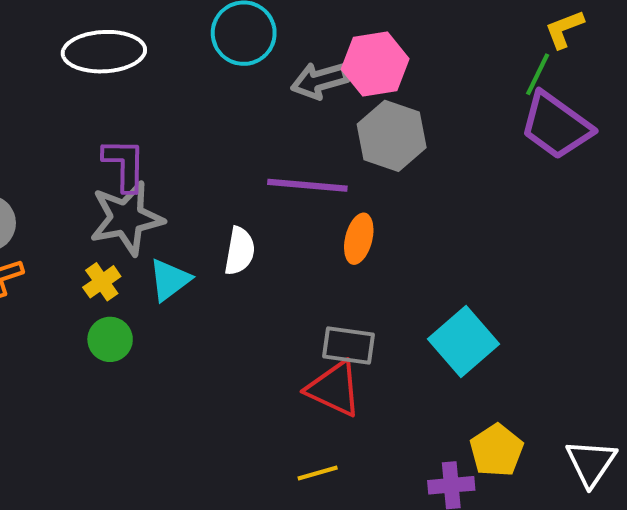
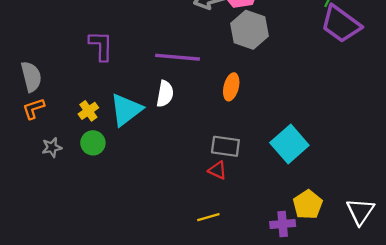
purple line: (307, 185) -> (177, 57), moved
gray star: (127, 218) -> (52, 147), moved, size x0.5
cyan triangle: (170, 280) -> (126, 110), size x1.4
red triangle: (334, 389) -> (217, 170), size x0.6

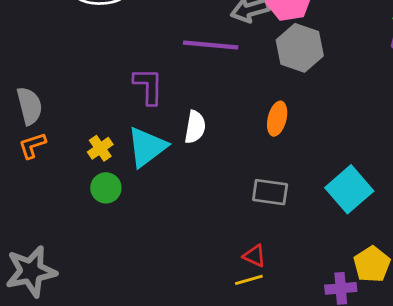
purple L-shape: (101, 46) -> (148, 86), moved
purple line: (177, 57) -> (211, 45), moved
gray star: (52, 147) -> (31, 271), moved, size x2.0
red triangle: (217, 170) -> (254, 256), moved

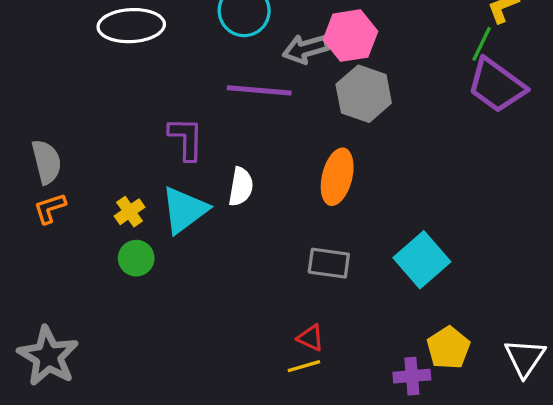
orange ellipse: (277, 119) -> (337, 177), size x1.4
gray star: (31, 271) -> (48, 356), turned -30

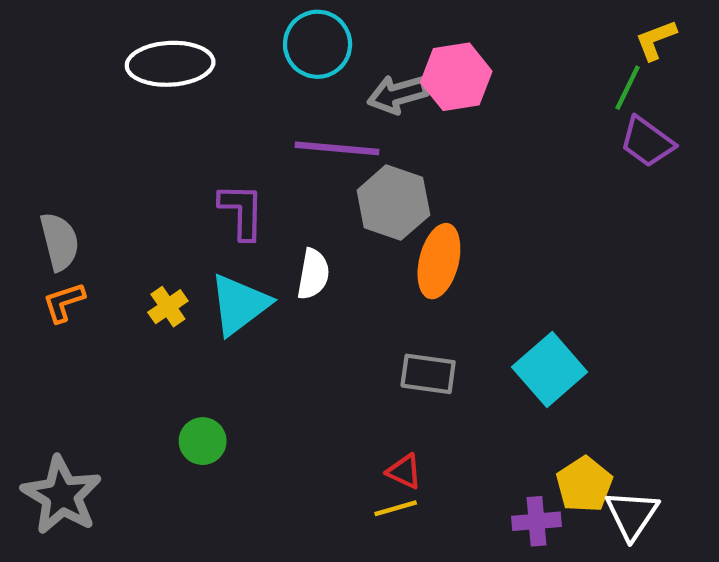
purple trapezoid: (497, 85) -> (647, 142), size x0.7
gray hexagon: (364, 94) -> (393, 203), moved
green circle: (136, 258) -> (203, 441), moved
white triangle: (525, 358) -> (632, 515), moved

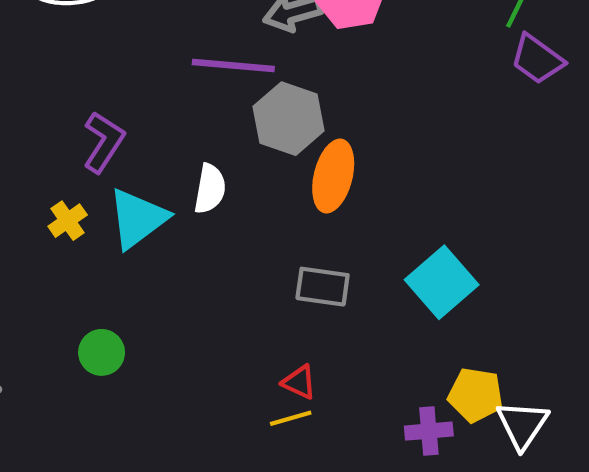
purple L-shape: (242, 211) -> (104, 142), moved, turned 32
yellow pentagon: (584, 484) -> (476, 395), turned -30

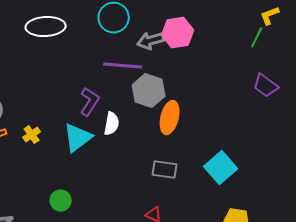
purple trapezoid: (537, 59) -> (266, 86), moved
purple L-shape: (104, 142) -> (90, 102), moved
yellow cross: (68, 221) -> (32, 135), moved

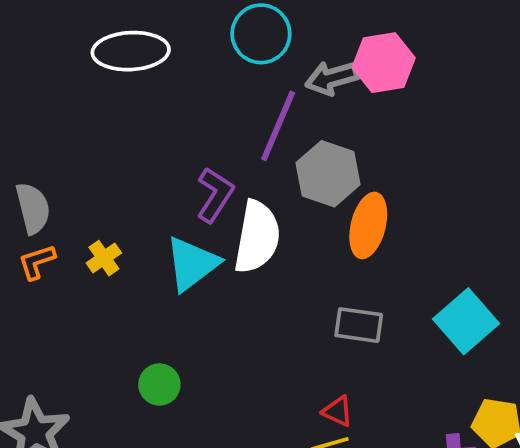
purple line: (123, 66) -> (278, 126), turned -72
white semicircle: (112, 124) -> (257, 237), size x1.6

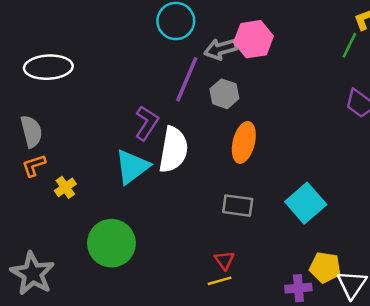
white ellipse: (131, 51) -> (48, 67), moved
gray hexagon: (328, 174) -> (224, 94), moved, size x0.7
yellow cross: (104, 258) -> (65, 187), moved
green circle: (159, 384) -> (111, 243), size x1.8
red triangle: (338, 411) -> (224, 260), turned 30

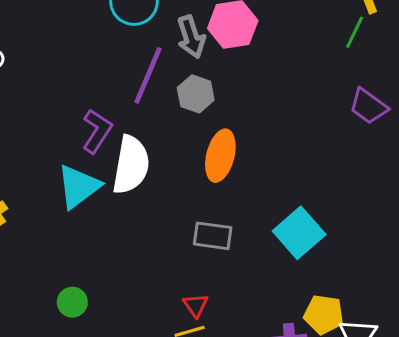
gray arrow: (221, 49) -> (191, 37), turned -92
green circle: (111, 243) -> (72, 302), moved, size x0.5

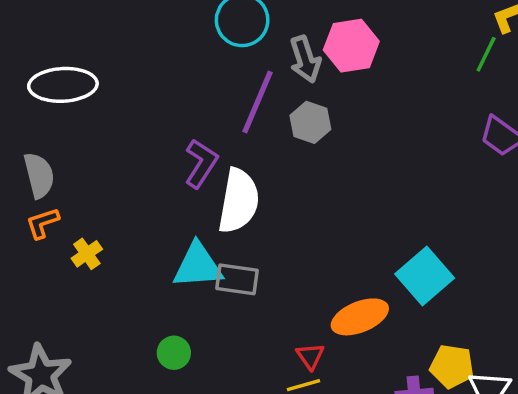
orange ellipse: (220, 156) -> (360, 317), moved, turned 54
cyan triangle: (78, 186) -> (198, 266), moved, turned 33
gray rectangle: (213, 236) -> (237, 279), moved

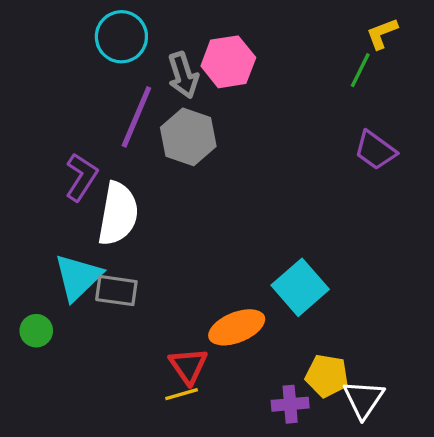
gray hexagon: (310, 122) -> (188, 137), size x1.4
cyan triangle: (198, 266) -> (78, 277), turned -40
green circle: (174, 353) -> (36, 331), moved
red triangle: (310, 356) -> (188, 366), size x1.4

